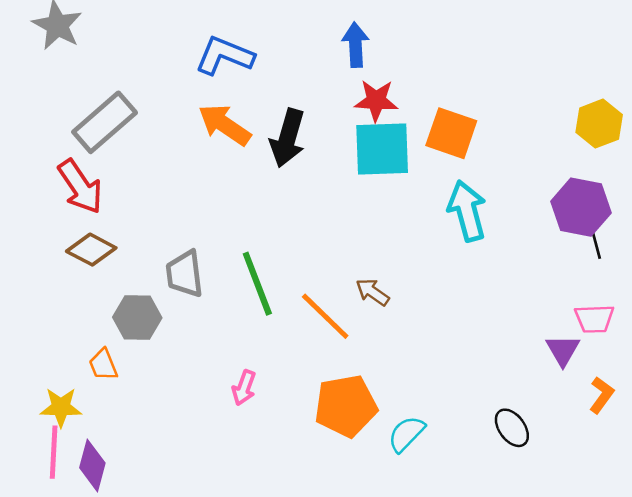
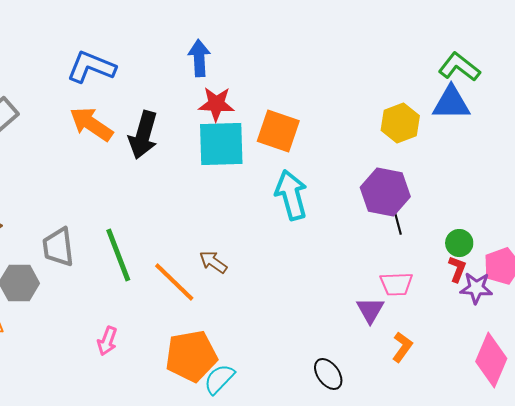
cyan semicircle: (406, 434) -> (219, 379), moved

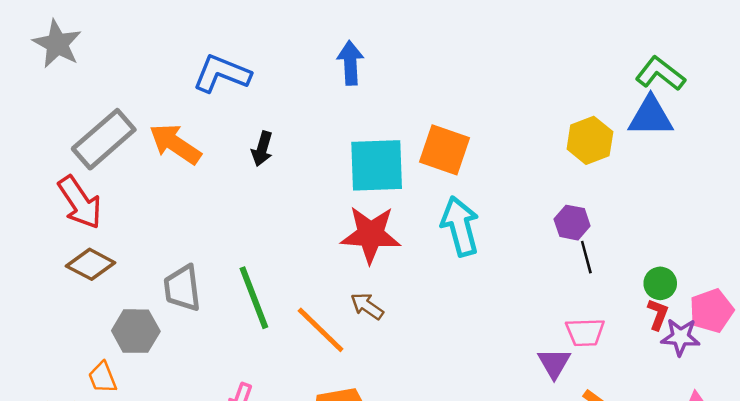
red star: (216, 104) -> (371, 235), moved, size x1.4
orange arrow: (91, 124) -> (175, 144), moved
black arrow: (143, 135) -> (262, 149), moved, size x0.6
purple hexagon: (385, 192) -> (572, 223), size x0.6

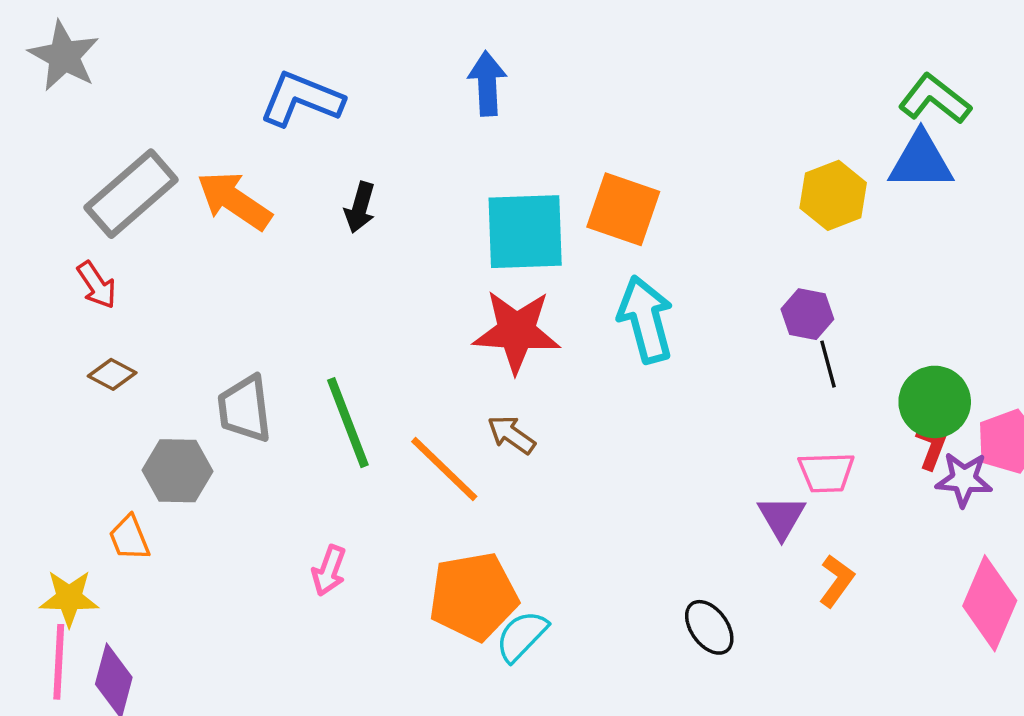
red arrow: (80, 202) -> (97, 285), size x0.6
brown diamond: (91, 264) -> (112, 374), size x0.7
green circle: (660, 283) -> (935, 402), size x1.5

